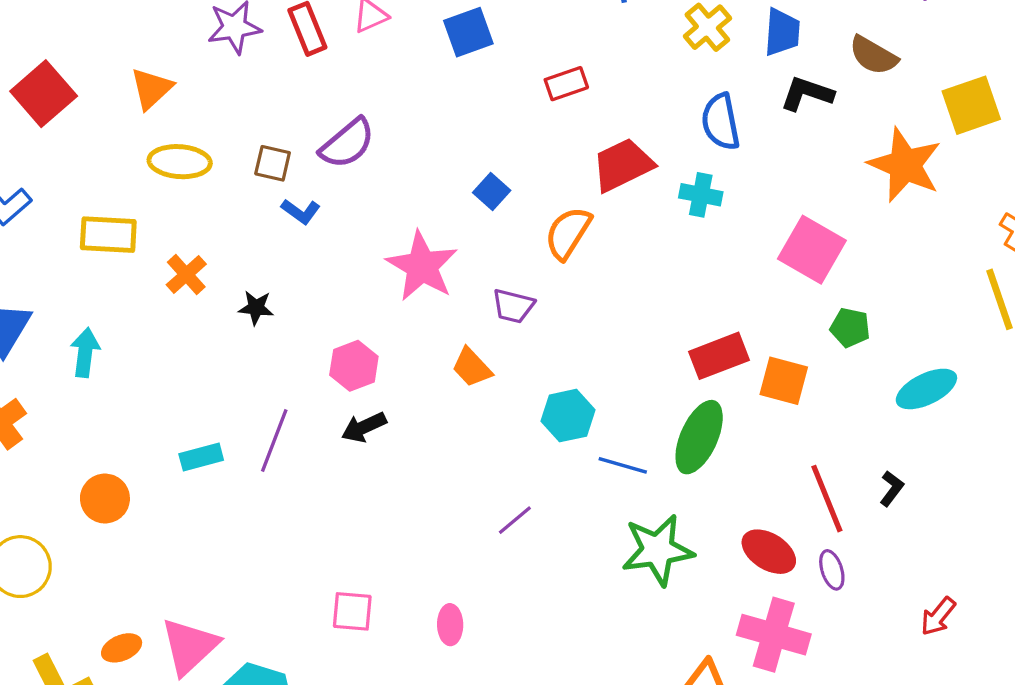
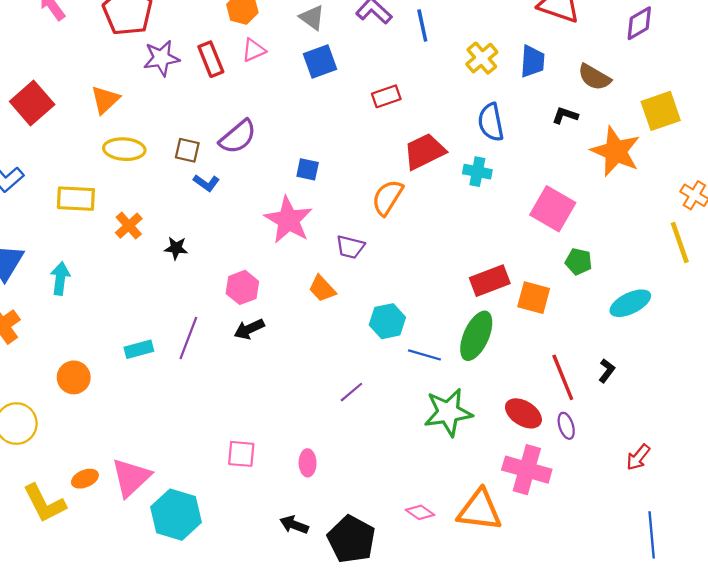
black L-shape: (807, 94) -> (565, 115), moved, size x0.7
blue square: (492, 191) -> (308, 169), moved, turned -30

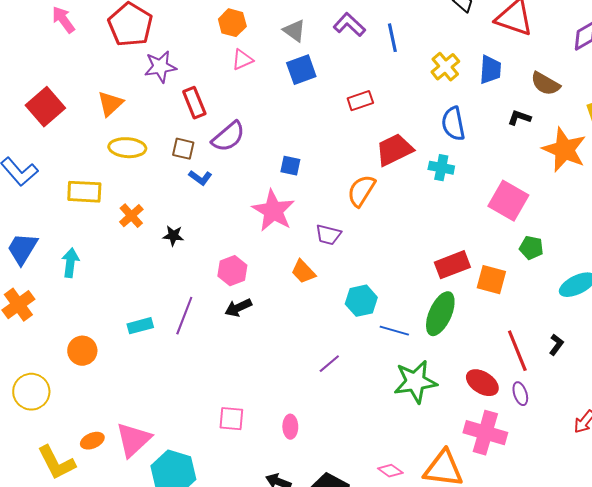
red rectangle: (211, 59) -> (194, 103), moved

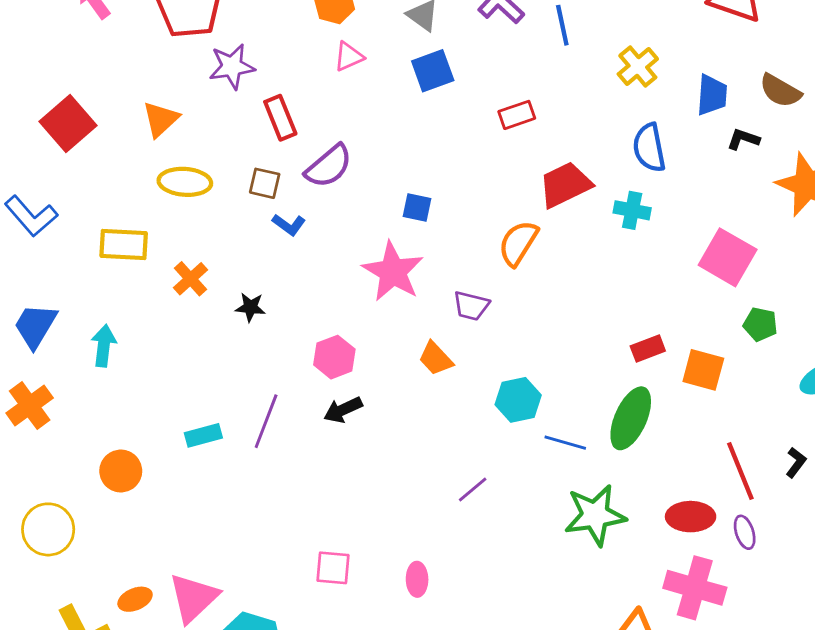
blue trapezoid: (490, 70) -> (712, 95), moved
red rectangle: (452, 265) -> (648, 349), size x0.7
red ellipse: (482, 383) -> (691, 517), turned -32

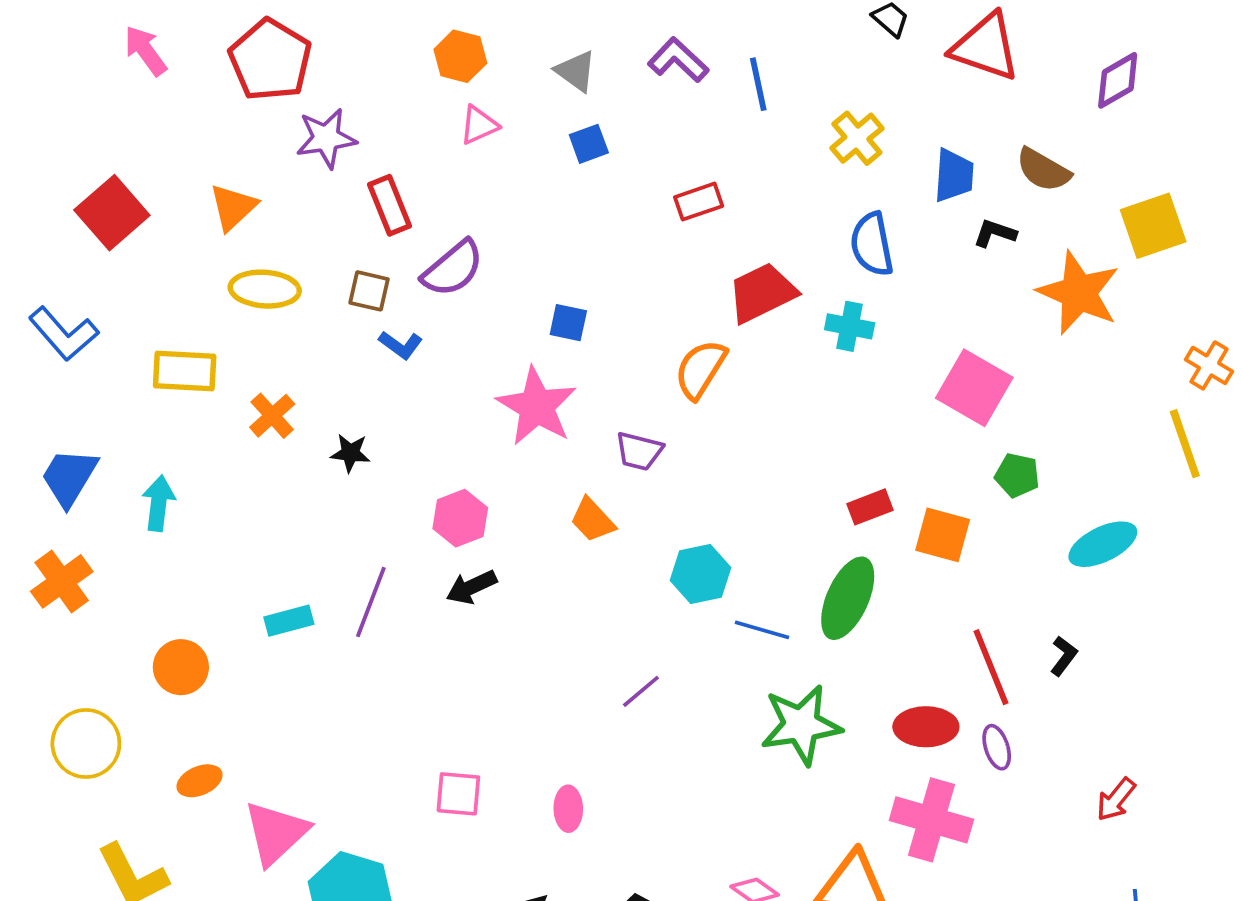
blue square: (433, 71) -> (589, 144), size x0.7
orange ellipse: (135, 599) -> (200, 781), moved

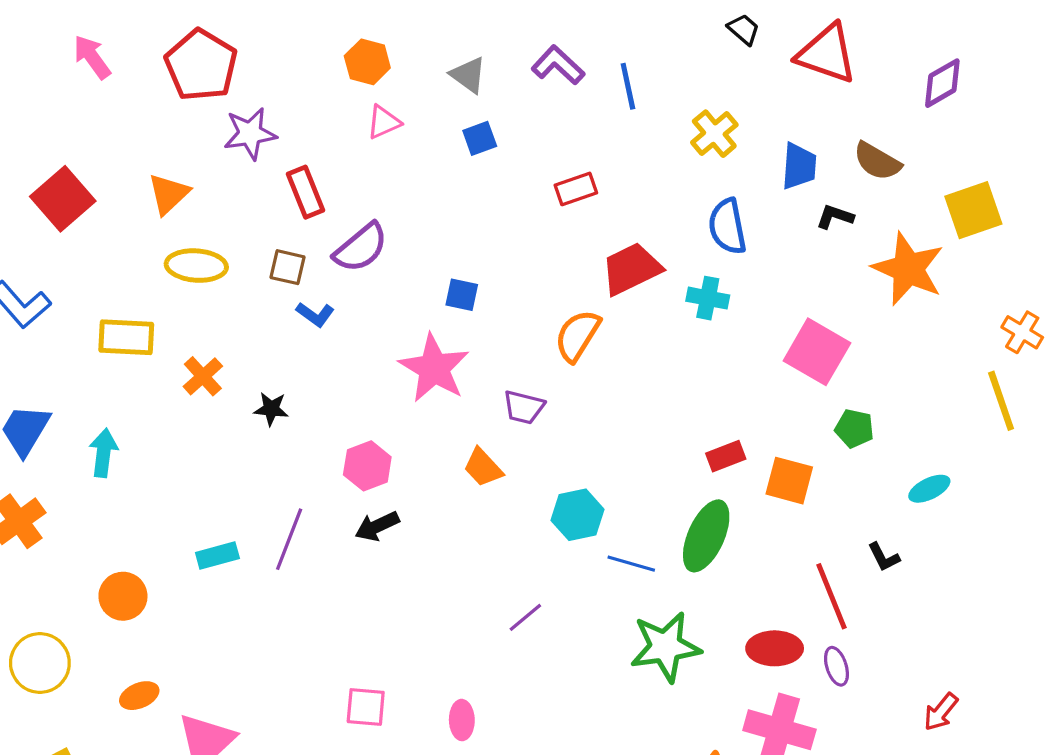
cyan ellipse: (1103, 544) -> (929, 489), size x0.7
black L-shape: (1064, 656) -> (884, 557), moved, turned 116

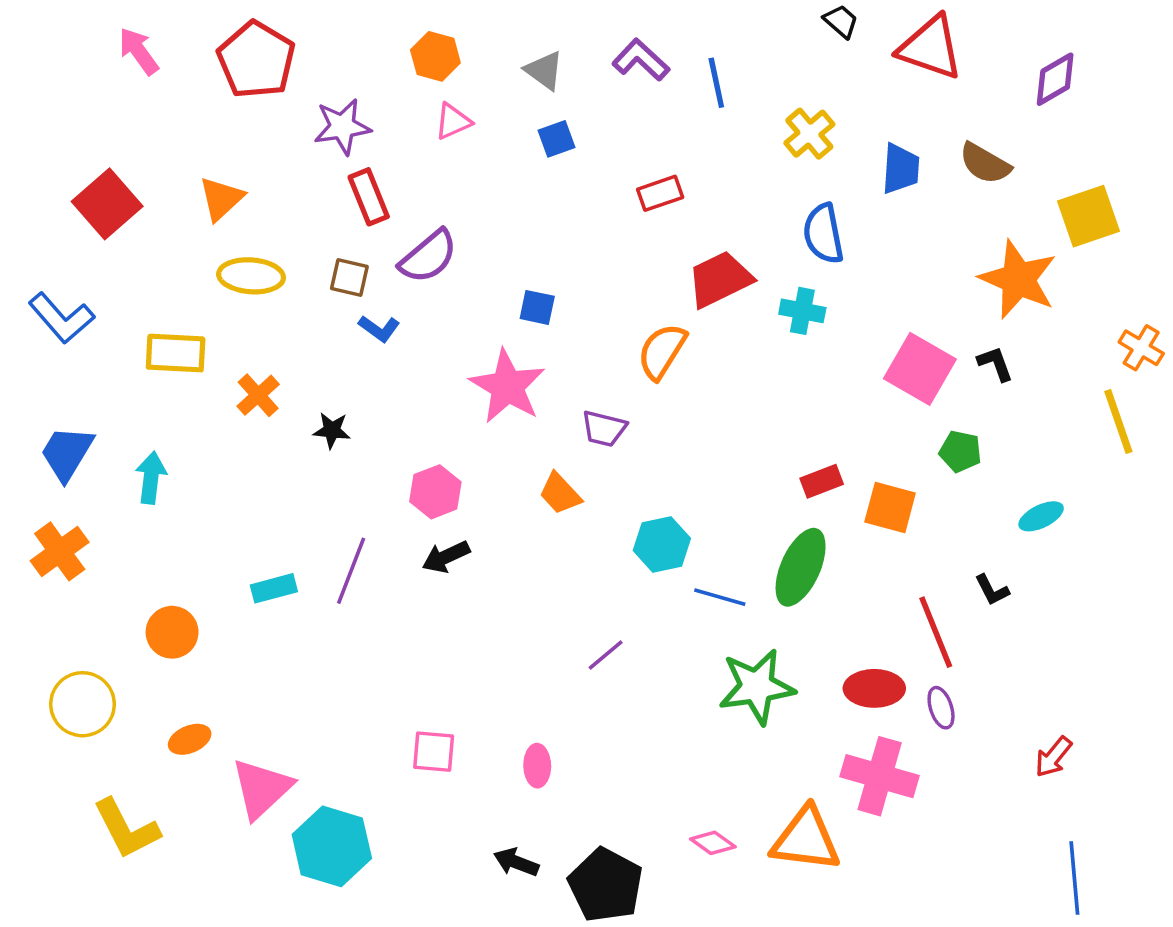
purple star: (250, 134) -> (342, 127), moved
black L-shape: (835, 217) -> (995, 364), moved, turned 51

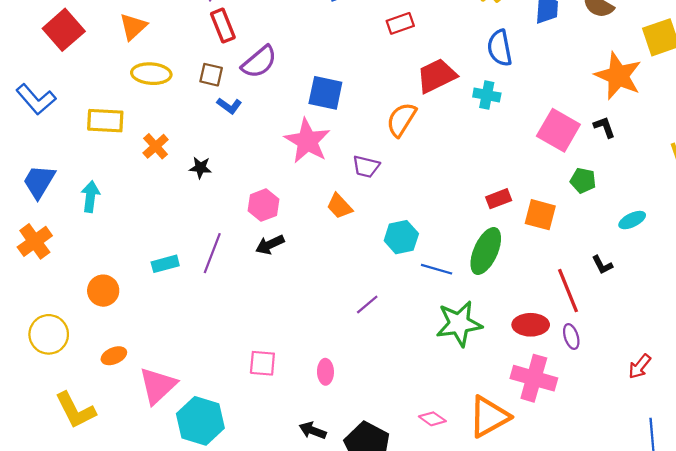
blue square: (537, 307) -> (325, 93), size x1.6
orange triangle: (806, 839) -> (489, 417), turned -36

